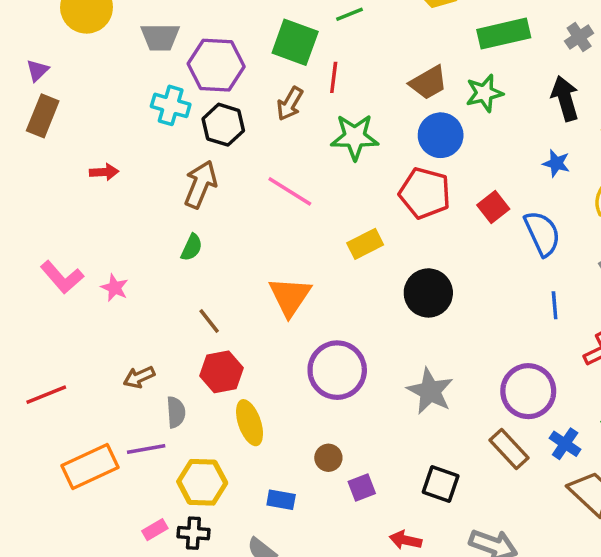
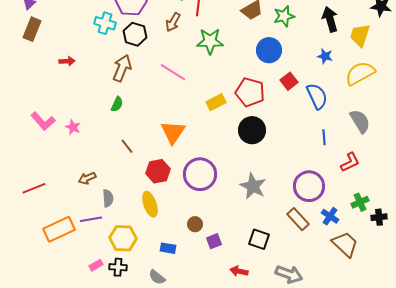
blue circle: (441, 135) -> (269, 50), moved
red pentagon: (425, 193) -> (250, 92), moved
red hexagon: (221, 372) -> (158, 171), moved

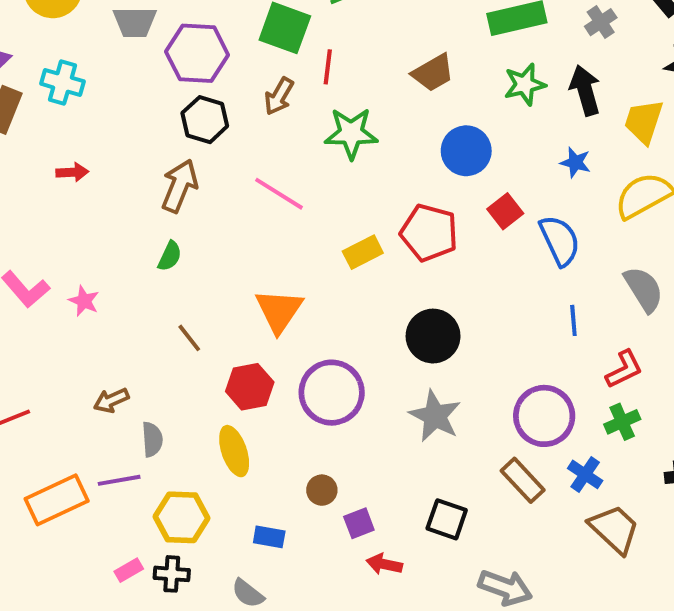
green star: (284, 16) -> (525, 84), moved
cyan cross: (105, 23) -> (63, 83), moved
black circle: (252, 130) -> (433, 336), moved
green cross: (360, 202) -> (622, 422), moved
red arrow: (239, 271) -> (384, 564), moved

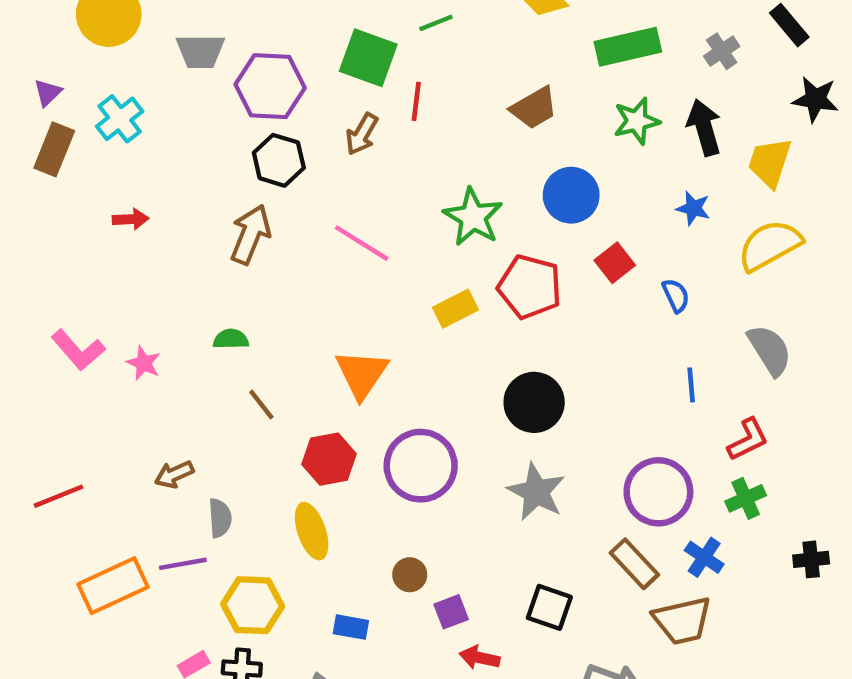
cyan cross: (63, 83) -> (120, 119), turned 36
green star: (351, 133) -> (473, 217), moved, turned 30
blue semicircle: (560, 240) -> (676, 296), size x0.6
green semicircle: (170, 256) -> (231, 339), moved, turned -116
brown trapezoid: (614, 529) -> (682, 621), moved, turned 124

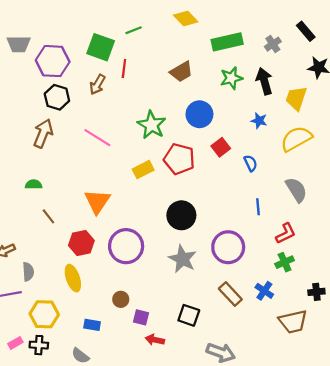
purple circle: (658, 492) -> (228, 247), moved
purple square: (451, 612) -> (141, 317), turned 35
brown trapezoid: (682, 621) -> (293, 322), moved

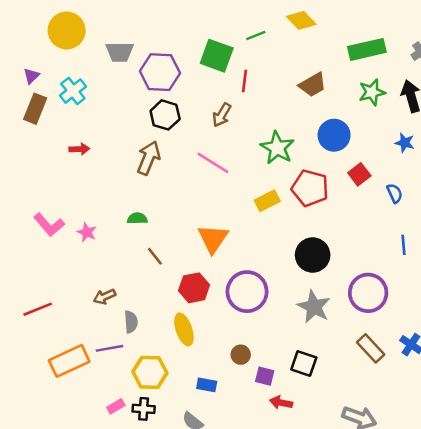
yellow diamond: (186, 19) -> (301, 20), moved
brown arrow: (97, 84) -> (222, 115), moved
black square: (189, 315) -> (304, 363), moved

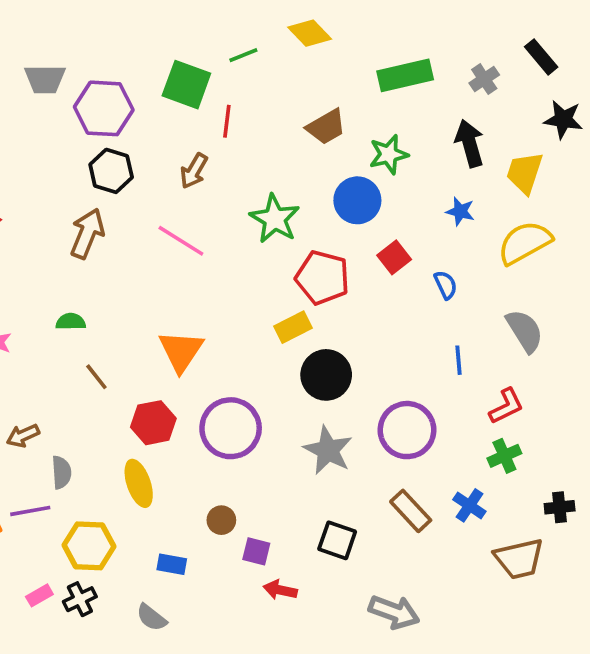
green star: (372, 92) -> (389, 154), moved
yellow rectangle: (267, 201) -> (293, 327), moved
black square: (304, 363) -> (337, 540), moved
black cross: (144, 409) -> (80, 599), turned -30

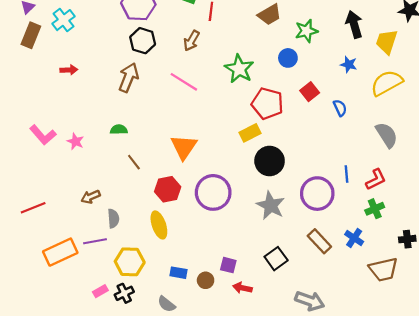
blue circle: (357, 200) -> (288, 58), size x0.7
blue line: (458, 360) -> (347, 174), moved
brown circle: (221, 520) -> (206, 280), moved
black square: (337, 540) -> (276, 259), turned 35

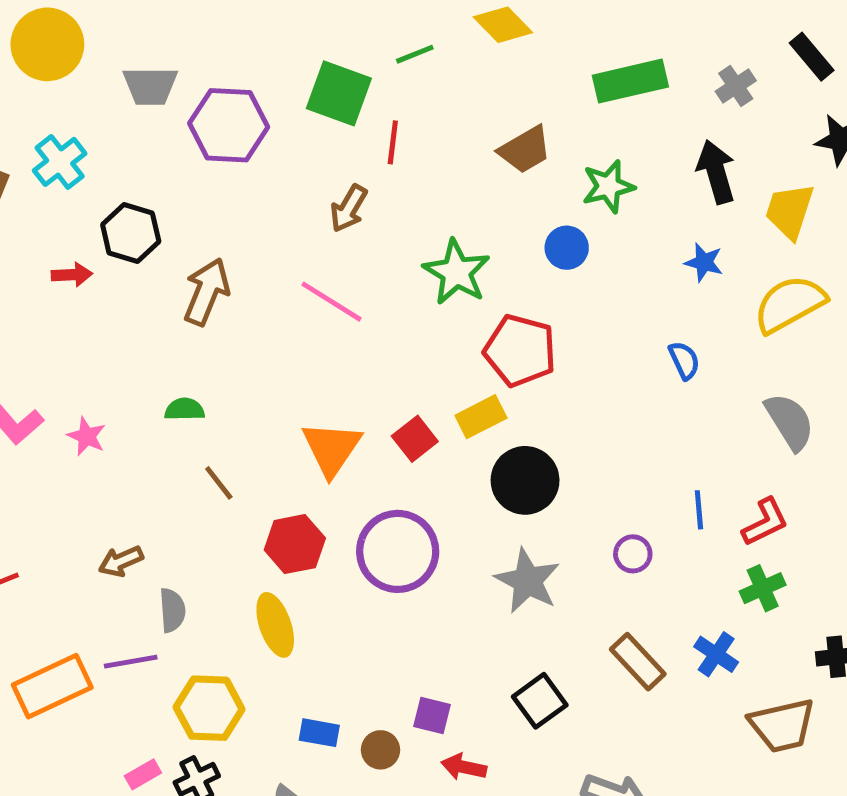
black hexagon: (143, 41) -> (131, 233), moved
red square: (310, 92) -> (415, 439), moved
purple circle: (317, 194) -> (633, 554), size x0.5

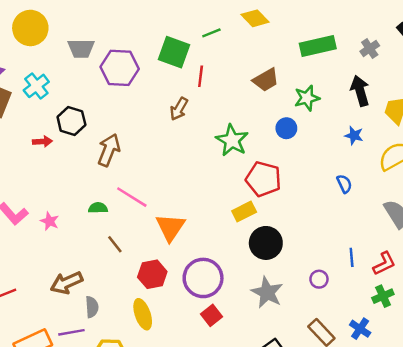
pink line: (332, 302) -> (132, 197), moved
red square: (415, 439) -> (211, 315), moved
brown arrow: (121, 561) -> (67, 283), size x1.5

